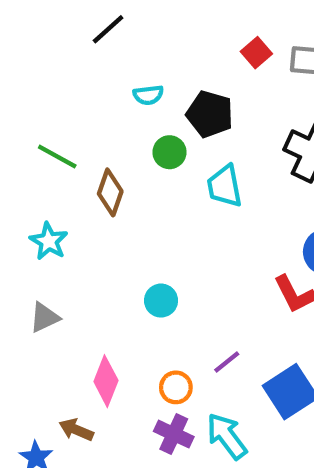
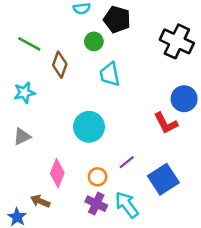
cyan trapezoid: (225, 186) -> (110, 74), moved
cyan star: (49, 241) -> (24, 93), turned 30
cyan circle: (161, 301) -> (89, 127), size x1.6

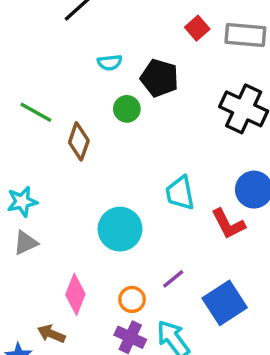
cyan trapezoid: (110, 74) -> (180, 193), moved
cyan star: (24, 93) -> (22, 202), moved

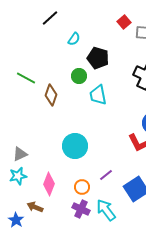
red square: (197, 28) -> (124, 22), moved
cyan semicircle: (110, 63) -> (74, 39), moved, turned -48
cyan trapezoid: (180, 193) -> (98, 95), moved
cyan star: (22, 202) -> (18, 176), moved

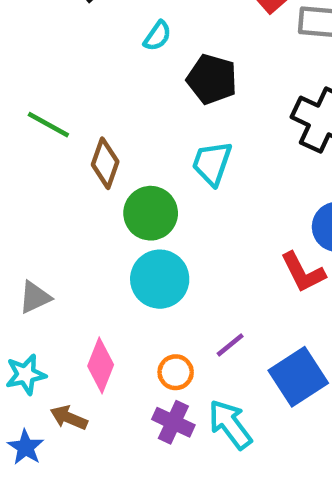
green circle: (79, 76) -> (151, 213), moved, size x1.5
cyan trapezoid: (98, 95) -> (212, 163), turned 30
cyan star: (18, 176) -> (26, 375), moved

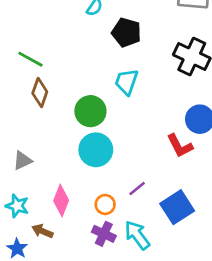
brown diamond: (105, 163) -> (40, 92), moved
cyan star: (26, 375) -> (17, 206), turned 30

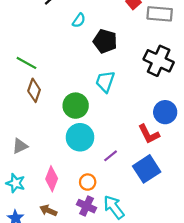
purple line: (137, 188) -> (111, 156), moved
blue square: (177, 207) -> (147, 169), moved
brown arrow: (42, 231) -> (48, 210), moved

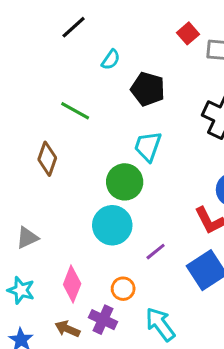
green line: (26, 63) -> (75, 111), moved
green circle: (76, 106) -> (125, 182), moved
purple cross: (87, 206) -> (103, 320), moved

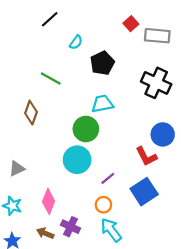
black pentagon: (148, 89) -> (102, 63), turned 30
cyan trapezoid: (148, 146) -> (102, 104), turned 60
orange circle: (123, 289) -> (103, 205), moved

